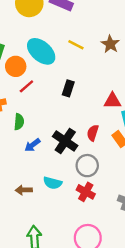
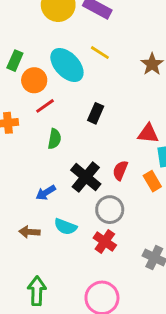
yellow line: (76, 45) -> (100, 53), moved
green semicircle: (19, 122) -> (54, 139), moved
blue arrow: (32, 145) -> (46, 193), moved

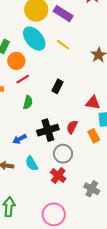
cyan ellipse: (67, 65) -> (34, 39), moved
black cross: (86, 177) -> (48, 130), turned 30
cyan semicircle: (65, 227) -> (32, 164), turned 35

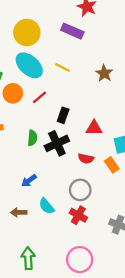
purple rectangle: (63, 14) -> (72, 31), moved
red line: (23, 79) -> (39, 97), moved
red triangle: (93, 103) -> (94, 128), moved
red semicircle: (72, 127) -> (86, 159), turned -96
black cross: (48, 130) -> (57, 143), moved

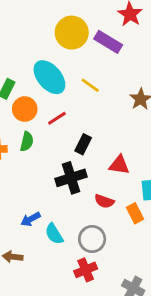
yellow circle: (27, 32) -> (72, 33), moved
green semicircle: (32, 138) -> (27, 141), moved
cyan semicircle: (47, 206) -> (54, 234), moved
red cross: (78, 215) -> (86, 270), turned 30

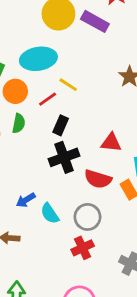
cyan ellipse: (49, 77) -> (38, 59), turned -56
yellow line: (90, 85) -> (68, 85), moved
black rectangle: (83, 144) -> (61, 125), moved
red semicircle: (104, 201) -> (98, 179), size x1.4

